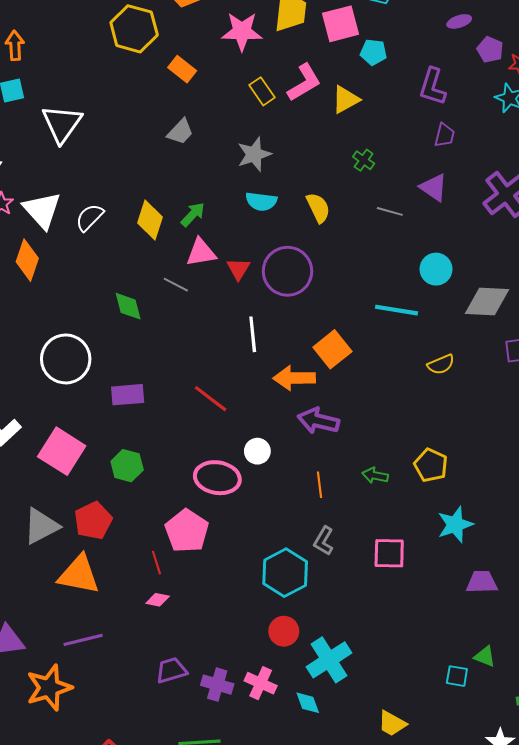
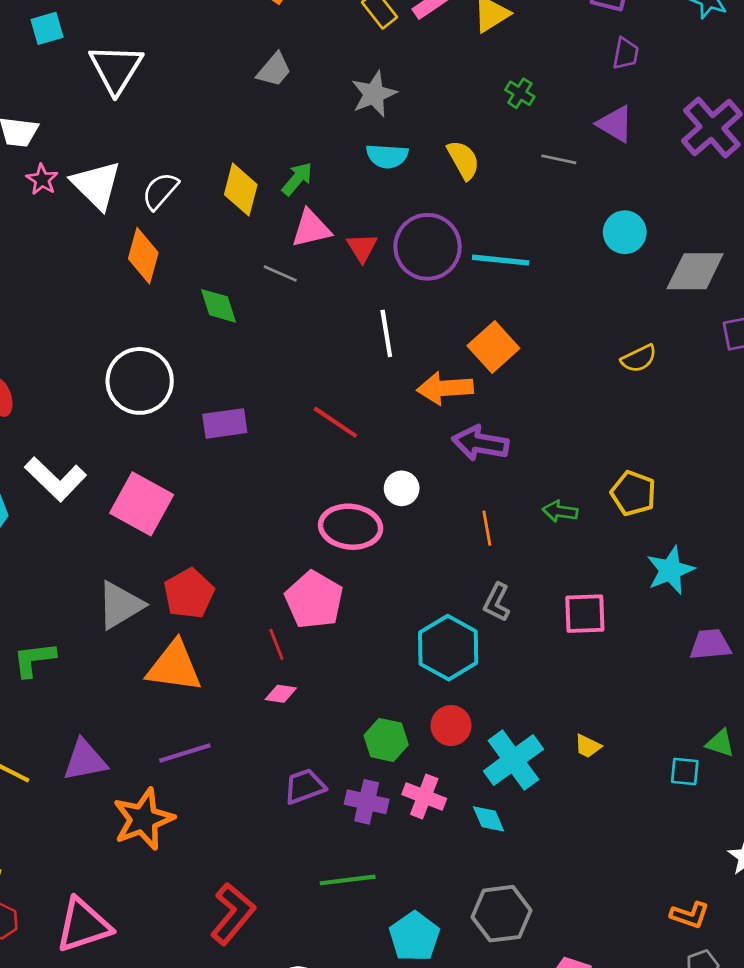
orange diamond: (27, 260) -> (143, 256), moved
cyan line: (396, 310) -> (501, 260), moved
green hexagon: (127, 466) -> (386, 740), moved
yellow trapezoid: (392, 723) -> (588, 746), moved, size x0.7

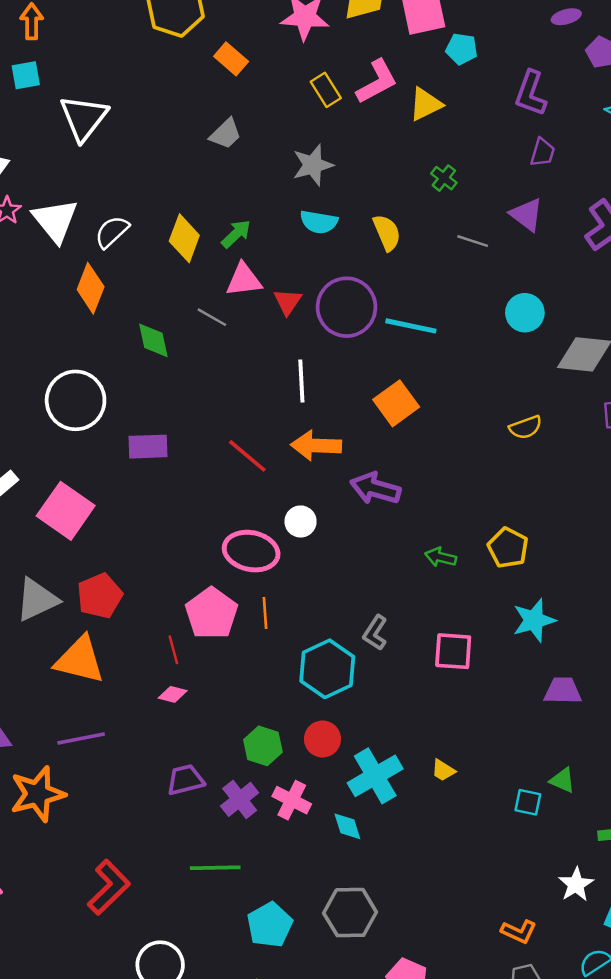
orange arrow: (445, 388) -> (316, 446), moved
orange line: (487, 528) -> (265, 613), moved
purple cross: (367, 802) -> (240, 799), turned 33

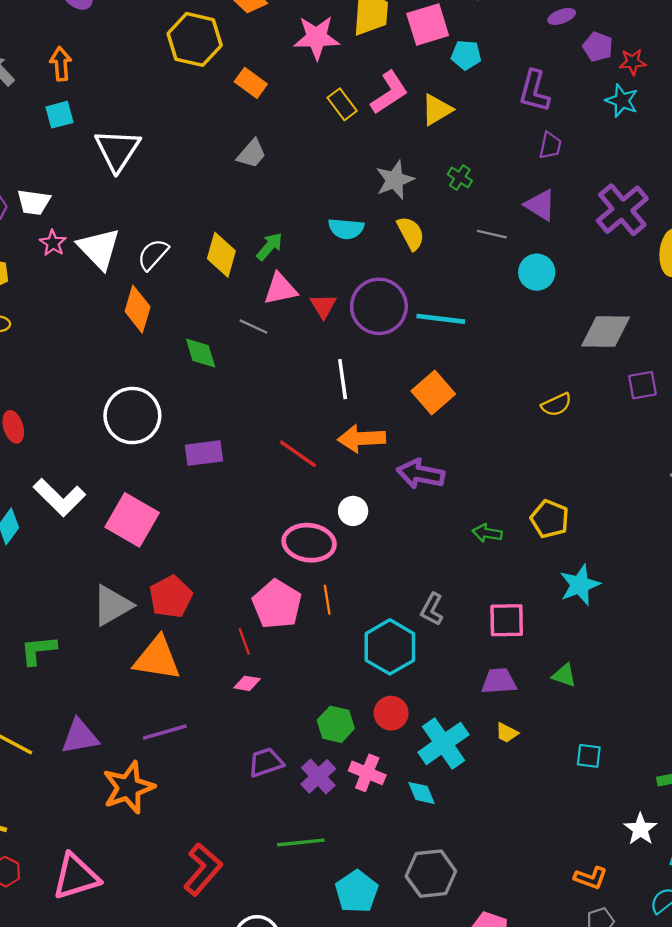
gray star: (313, 165) -> (395, 180), moved
cyan circle: (525, 313) -> (537, 272), moved
purple trapezoid: (563, 691) -> (499, 681), moved
green triangle: (562, 780) -> (564, 675), moved

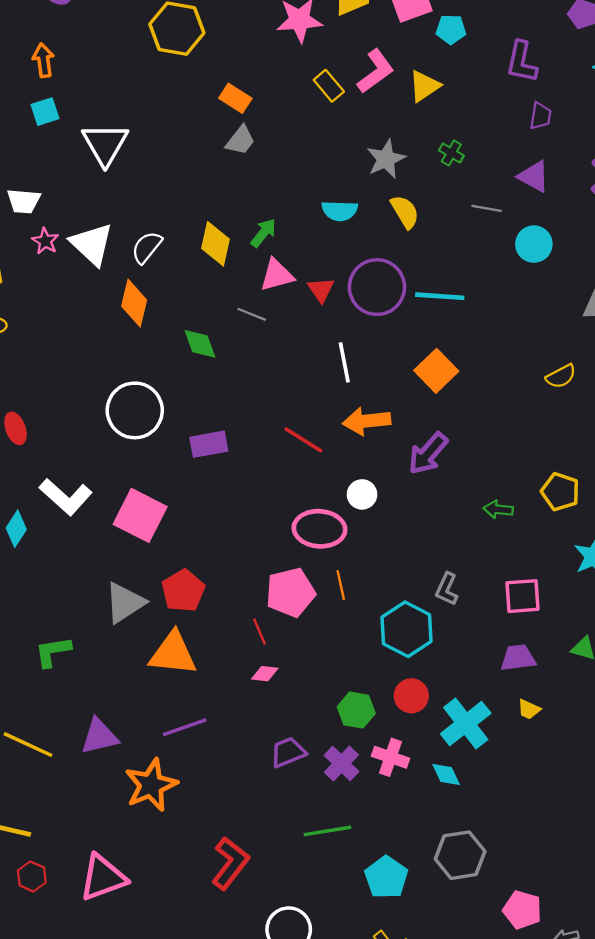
orange rectangle: (251, 83) -> (235, 98), moved
purple arrow: (421, 474) -> (428, 453), turned -57
pink pentagon: (277, 604) -> (290, 592), turned 30

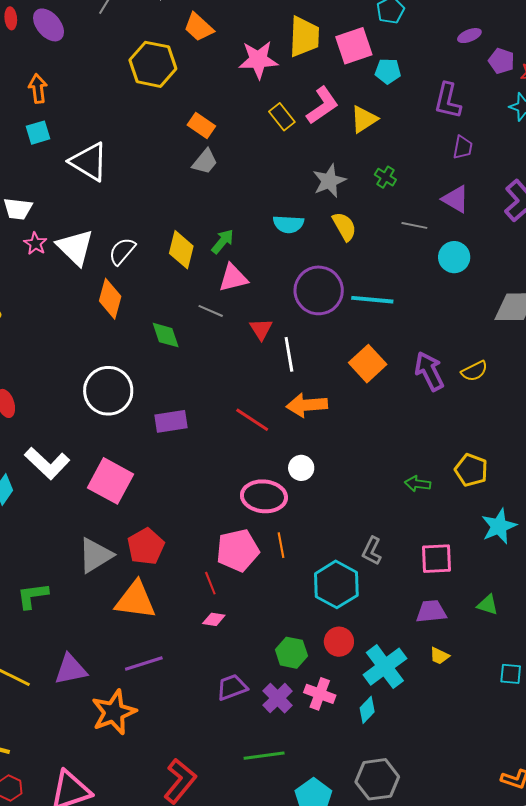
white triangle: (105, 144) -> (89, 162), turned -30
red triangle: (321, 290) -> (261, 329), moved
purple arrow: (428, 453) -> (429, 371), moved, turned 111
cyan diamond: (446, 775) -> (367, 710), turned 68

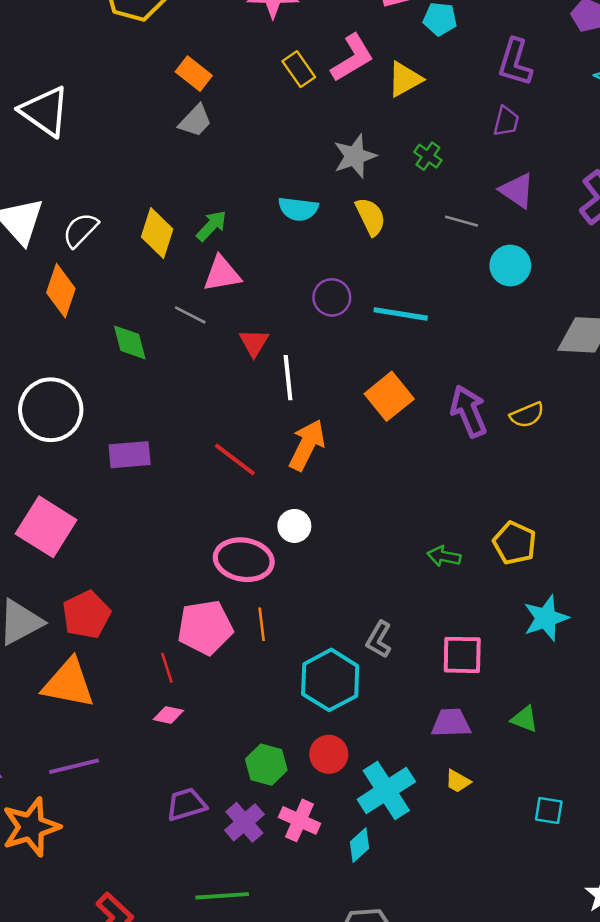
purple trapezoid: (463, 147) -> (506, 121), moved
purple circle: (319, 290) -> (332, 297), size x0.6
orange arrow: (307, 405) -> (307, 445), turned 117

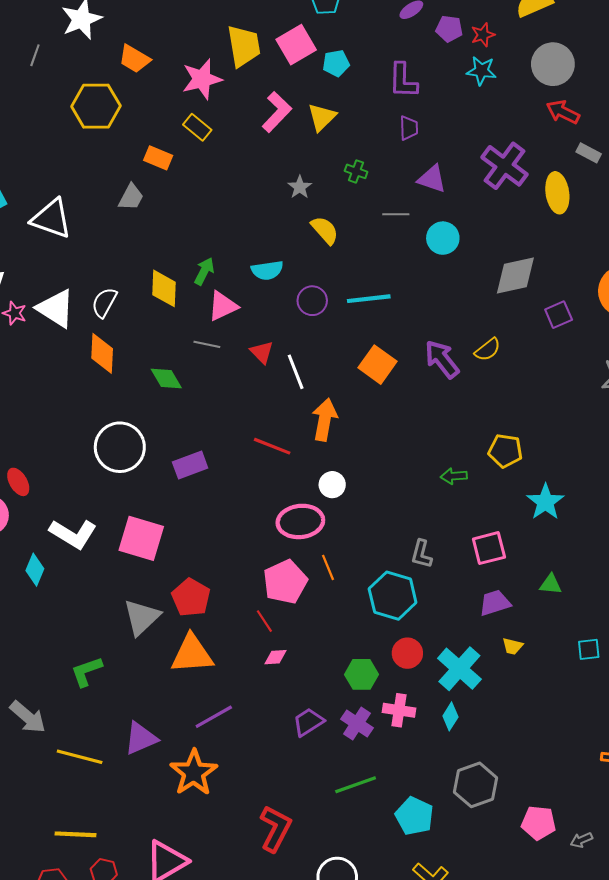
yellow rectangle: (299, 69) -> (197, 127), moved
gray trapezoid: (195, 121) -> (131, 197), moved
gray star: (355, 156) -> (300, 187), size x0.7
cyan semicircle: (298, 209) -> (267, 270), moved

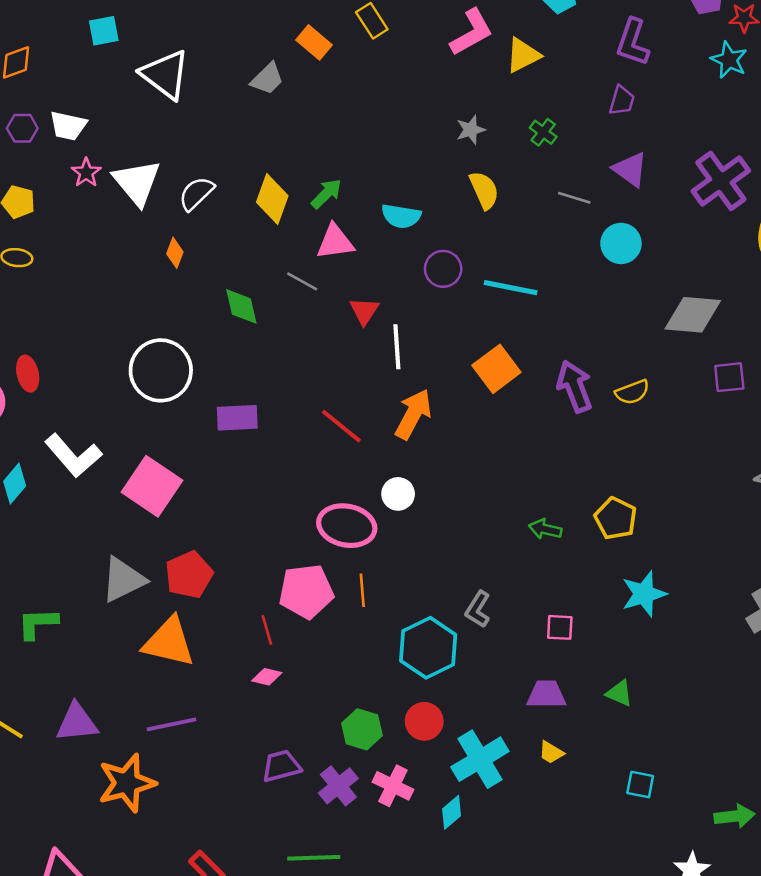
orange diamond: (102, 353) -> (175, 253), size x0.6
pink square: (489, 548) -> (560, 627), size x0.7

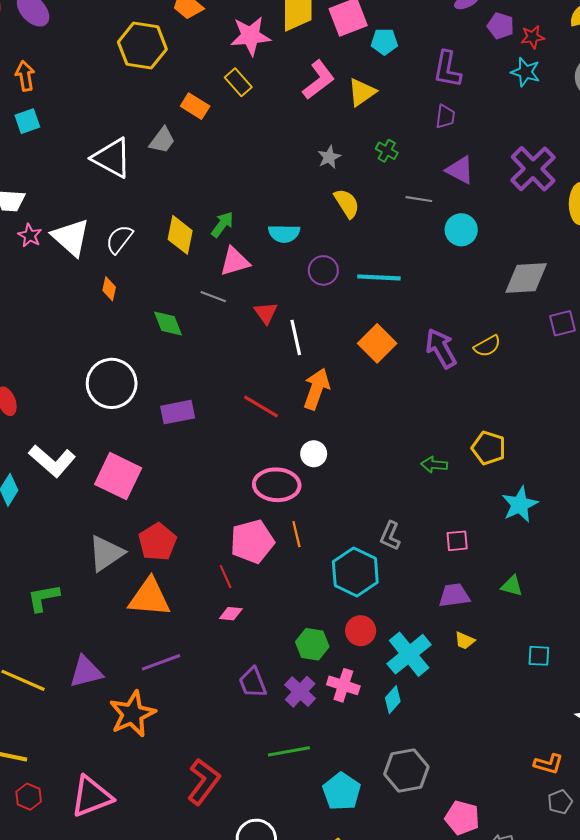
white triangle: (165, 75) -> (112, 158), moved
purple trapezoid: (281, 766) -> (253, 683), turned -88

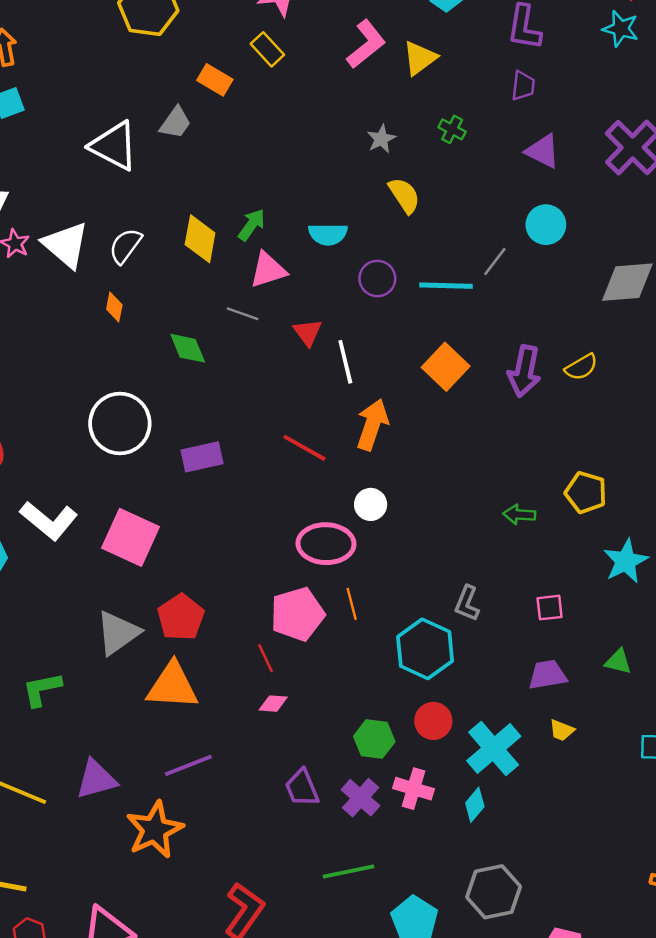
gray line: (419, 199) -> (495, 261), moved, turned -60
purple arrow: (441, 348) -> (524, 371), turned -138

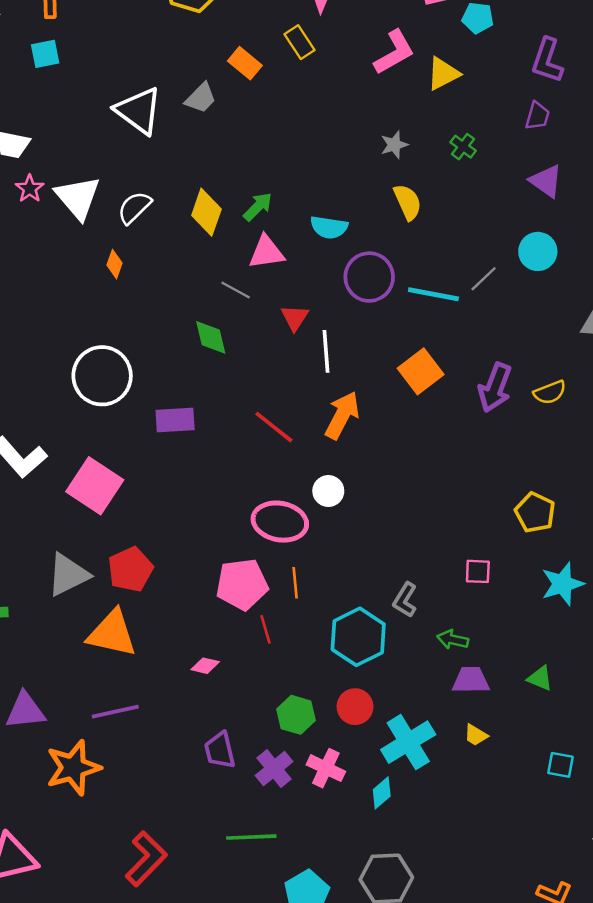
purple circle: (377, 279) -> (369, 277), size x1.4
green diamond: (188, 348) -> (211, 337), moved
green arrow: (519, 514) -> (453, 640), moved
pink square: (550, 608) -> (478, 571), moved
red line: (266, 658) -> (265, 629), moved

